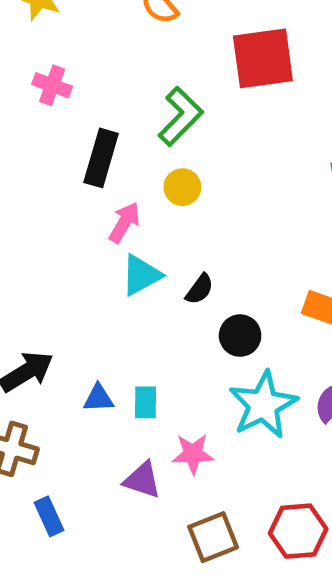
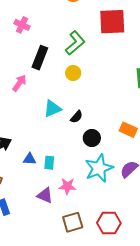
pink arrow: (124, 222) -> (19, 83), moved

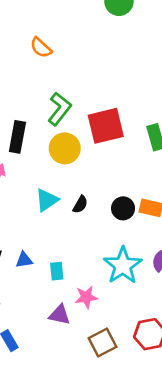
red square: (112, 22) -> (106, 126), moved
yellow circle: (73, 73) -> (65, 148), size x1.5
black circle: (92, 138) -> (123, 208), moved
blue triangle: (30, 159) -> (24, 260), moved

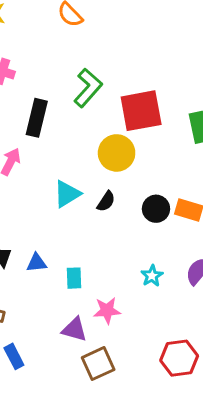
yellow circle: (65, 148) -> (117, 153), moved
cyan star: (123, 266) -> (152, 276), size x0.5
brown square: (102, 343) -> (98, 364), moved

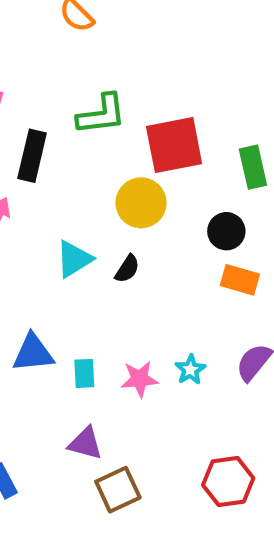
green L-shape: (88, 88) -> (101, 114), turned 42
black circle: (156, 209) -> (226, 231), moved
blue triangle: (36, 263) -> (33, 353), size x1.5
pink star: (107, 310) -> (140, 379), moved

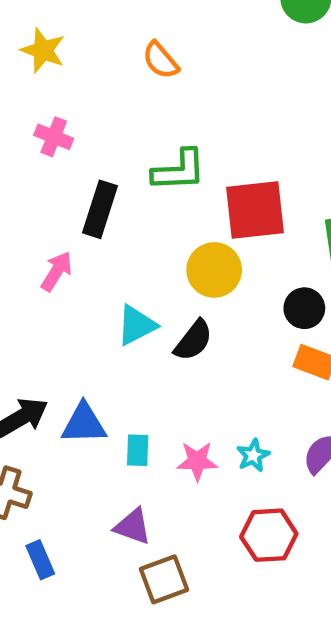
black semicircle: (127, 269) -> (193, 340), size x1.4
red hexagon: (228, 482) -> (269, 535), moved

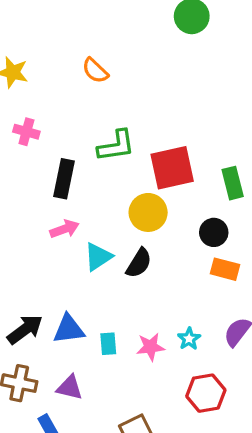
pink arrow: (57, 271) -> (65, 229), moved, turned 44
purple triangle: (133, 526) -> (70, 387), moved

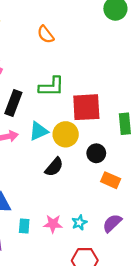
black circle: (214, 232) -> (96, 153), moved
cyan triangle: (98, 257) -> (39, 131), moved
cyan rectangle: (108, 344) -> (24, 226), moved

